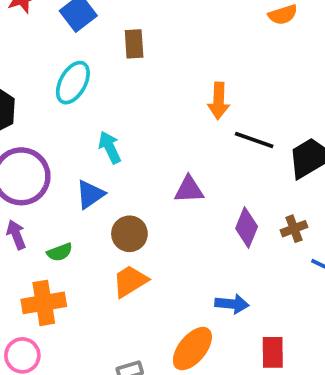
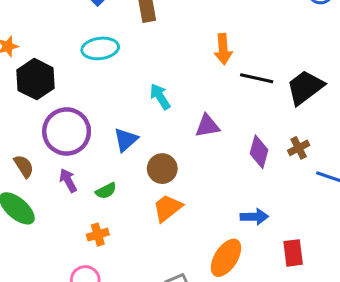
cyan ellipse: (73, 83) -> (100, 48), turned 60
cyan arrow: (110, 147) -> (160, 97), moved
orange cross: (44, 303) -> (98, 235), size x0.6

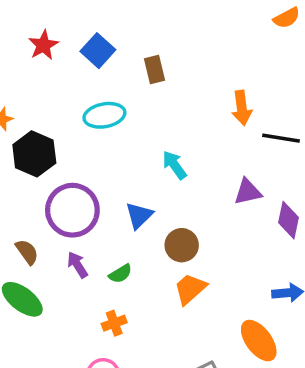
purple triangle: (207, 126) -> (248, 192), moved
orange ellipse: (226, 258) -> (259, 341), turned -66

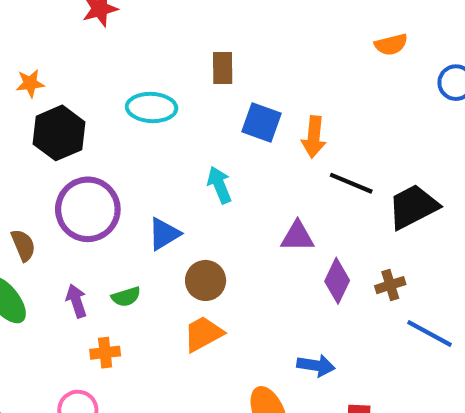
blue square: (98, 51) -> (261, 123), moved, turned -36
purple arrow: (77, 265) -> (76, 301), moved

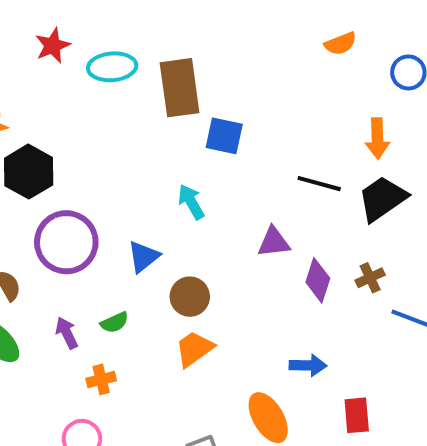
brown rectangle: (223, 68) -> (180, 88), size x1.8
cyan ellipse: (152, 107) -> (112, 67), moved
orange arrow: (314, 137) -> (377, 138), moved

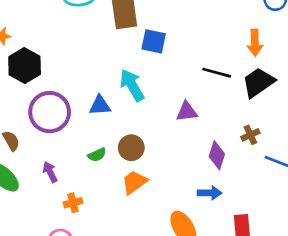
cyan arrow: (191, 202) -> (132, 85), size x1.4
blue triangle: (144, 257) -> (100, 105), moved, turned 35
purple diamond: (318, 280) -> (217, 155), moved
green semicircle: (115, 322) -> (97, 155), moved

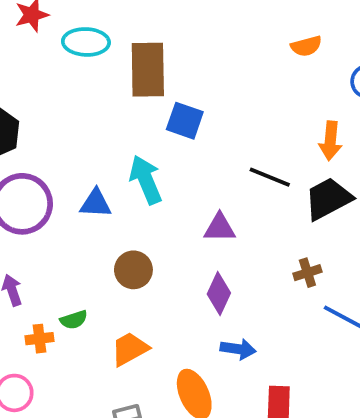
green semicircle: (97, 155) -> (74, 320), moved
purple diamond: (217, 155) -> (219, 293), moved
orange trapezoid: (134, 182) -> (130, 349), moved

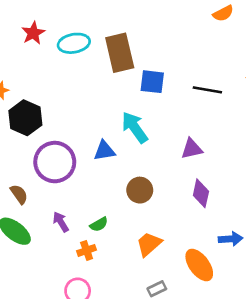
black line: (270, 177) -> (207, 90), moved
green semicircle: (74, 320) -> (99, 224), moved
blue arrow: (238, 349) -> (230, 239), moved

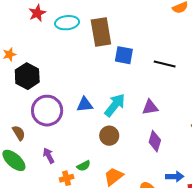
cyan arrow: (135, 127) -> (115, 105), moved, turned 70
green semicircle: (99, 224) -> (84, 166), moved

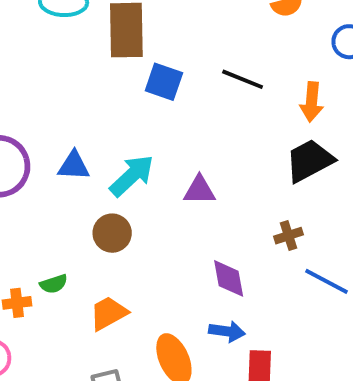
black line: (165, 64) -> (243, 79), moved
purple diamond: (155, 141) -> (229, 278), moved, turned -35

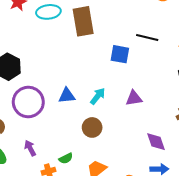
blue square: (164, 82) -> (120, 54), moved
cyan arrow: (132, 176) -> (98, 96), size x0.7

